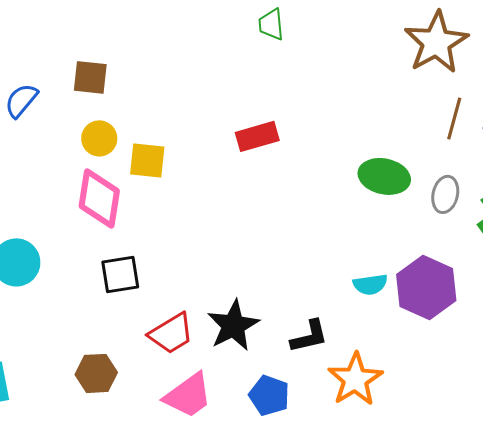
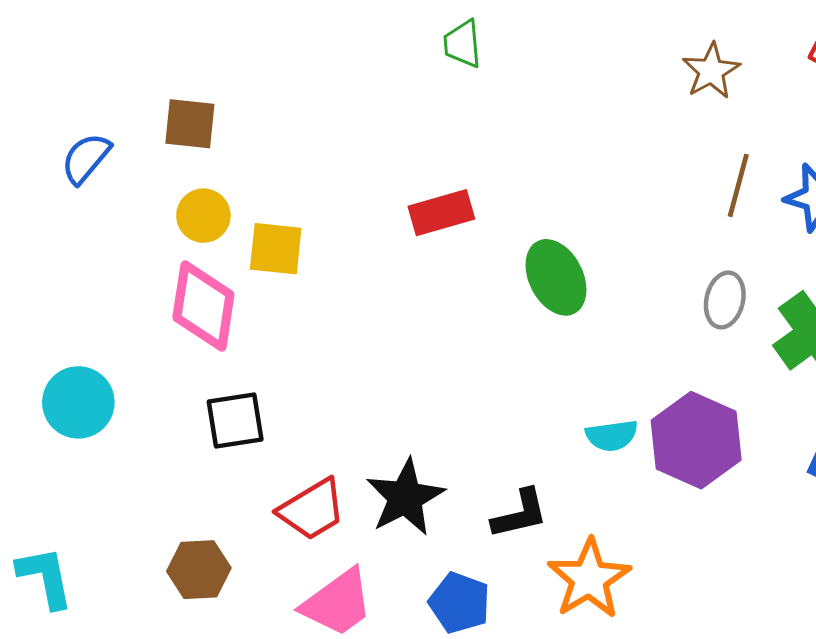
brown star: (436, 42) -> (711, 71), size x0.6
green ellipse: (384, 176) -> (556, 277), moved, turned 51

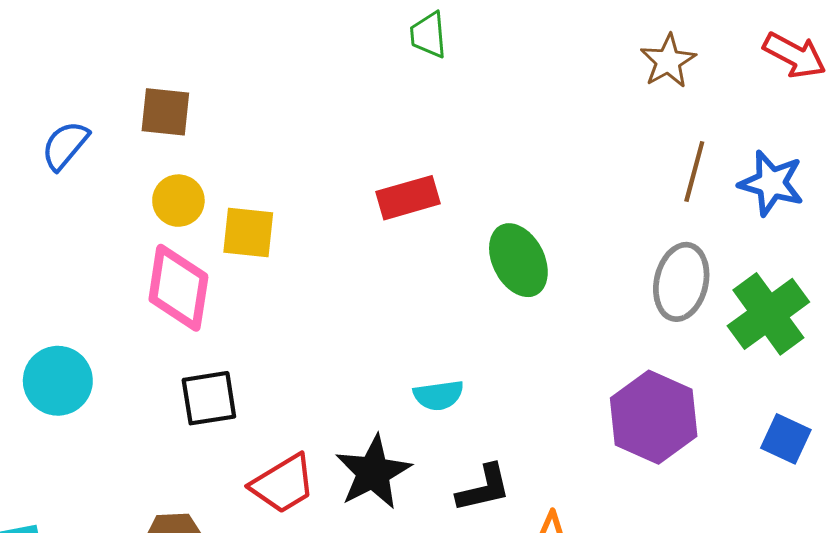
gray ellipse: (725, 300) -> (681, 282), size x1.4
cyan semicircle: (612, 436) -> (439, 395), moved

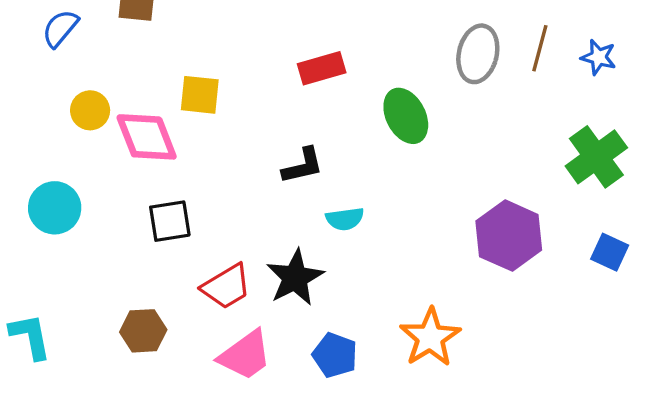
blue star: (771, 183) -> (599, 57), size x0.7
yellow circle: (178, 201) -> (90, 110), moved
gray ellipse: (681, 282) -> (478, 54), moved
pink diamond: (178, 288) -> (147, 137), turned -30
black L-shape: (484, 488) -> (303, 166), moved

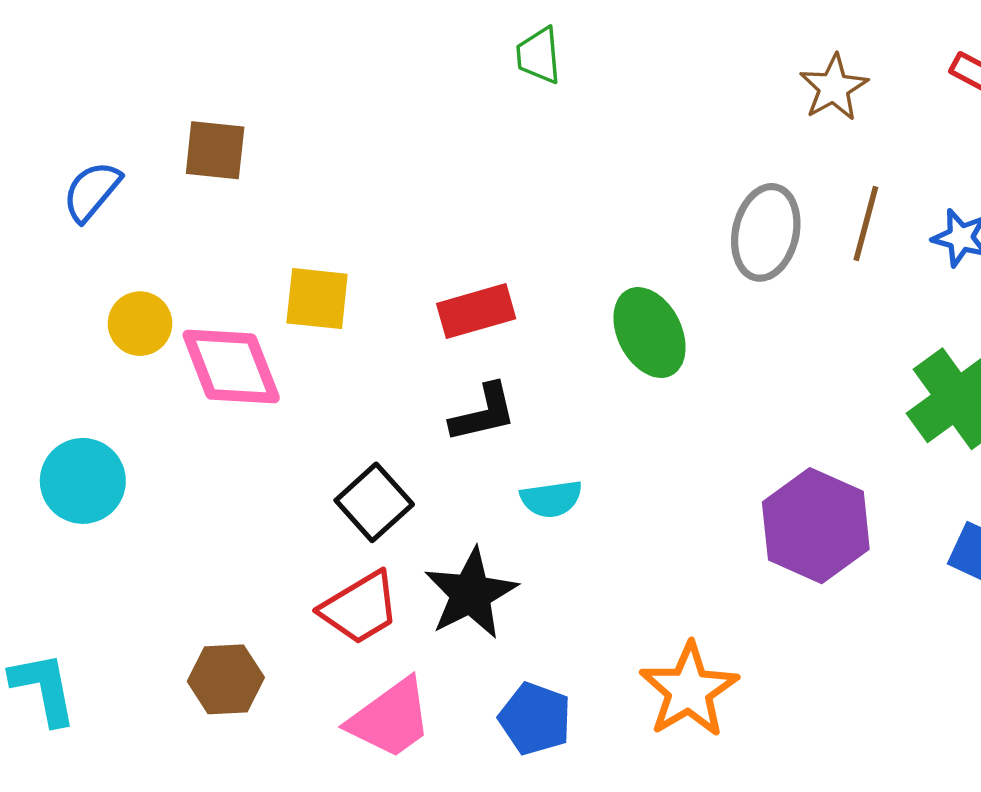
red rectangle: (322, 68) -> (476, 311), moved
black square: (170, 221) -> (374, 502), moved, turned -33

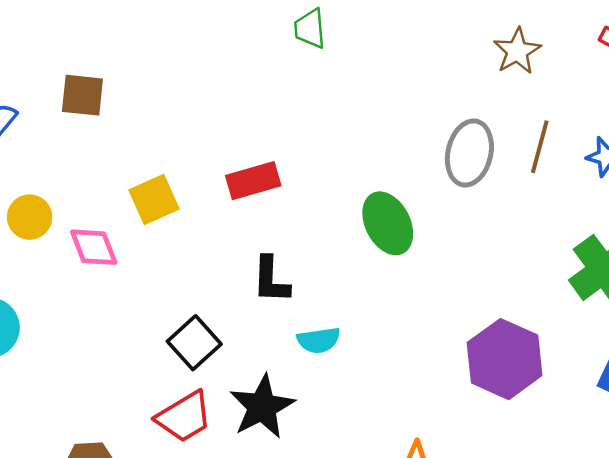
yellow square: (317, 299) -> (154, 199), turned -30
red rectangle: (476, 311) -> (253, 181), moved
pink diamond: (231, 367) -> (94, 247), size x0.7
black L-shape: (483, 413) -> (271, 280), turned 105

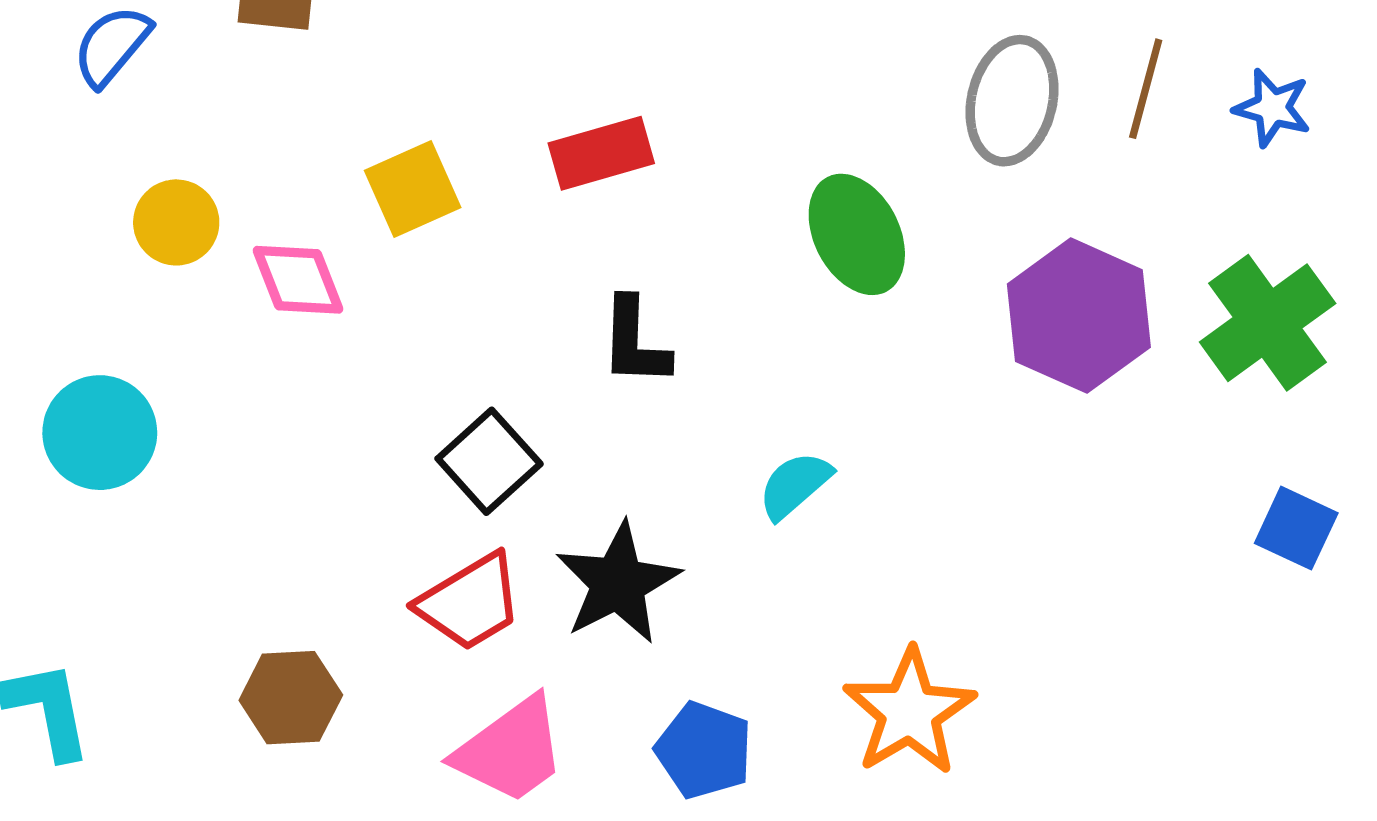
cyan semicircle: (319, 340) -> (795, 485), moved, turned 147
purple hexagon: (505, 359) -> (1079, 316), moved

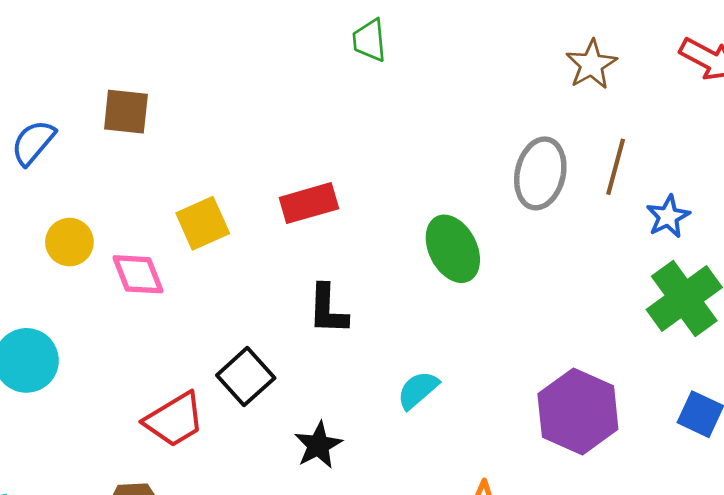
blue star: (1272, 108) -> (668, 216), moved, turned 30
purple hexagon: (1079, 316) -> (578, 412), moved
black star: (618, 583) -> (318, 445), size x0.7
red trapezoid: (470, 602) -> (174, 420), moved

